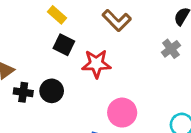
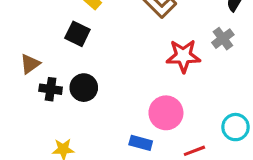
black square: (64, 45) -> (77, 34), moved
red star: (96, 64) -> (183, 56), moved

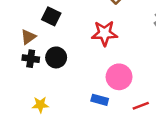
red star: (183, 56) -> (104, 33), moved
brown triangle: (30, 64) -> (28, 37), moved

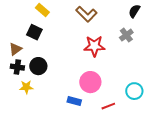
red star: (104, 33) -> (94, 46), moved
yellow star: (40, 105) -> (26, 87), moved

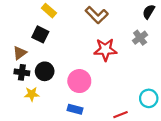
pink circle: (90, 82) -> (79, 81), moved
blue rectangle: (74, 101) -> (75, 109), moved

